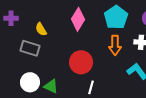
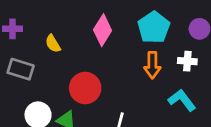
gray rectangle: (30, 48) -> (21, 69), moved
red circle: (81, 62) -> (85, 88), moved

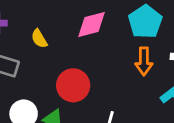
pink diamond: (103, 30) -> (92, 25), turned 44

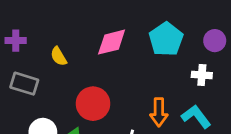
orange arrow: (144, 61) -> (159, 112), moved

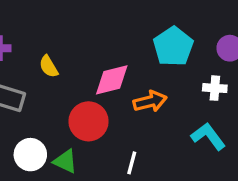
pink diamond: (112, 42) -> (112, 80), moved
orange arrow: (159, 112) -> (150, 101), moved, turned -104

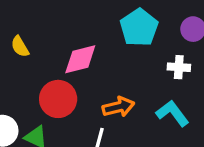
orange arrow: (150, 101) -> (118, 107), moved

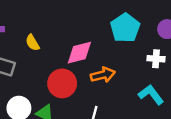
orange arrow: (118, 107) -> (103, 75), moved

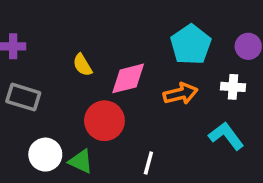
yellow semicircle: (32, 43) -> (82, 65), moved
orange arrow: (103, 75) -> (181, 94), moved

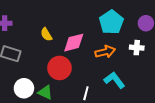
cyan L-shape: (226, 136) -> (114, 80), moved

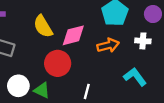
yellow semicircle: (46, 34) -> (43, 26), size x1.5
cyan L-shape: (114, 80) -> (135, 77), moved

